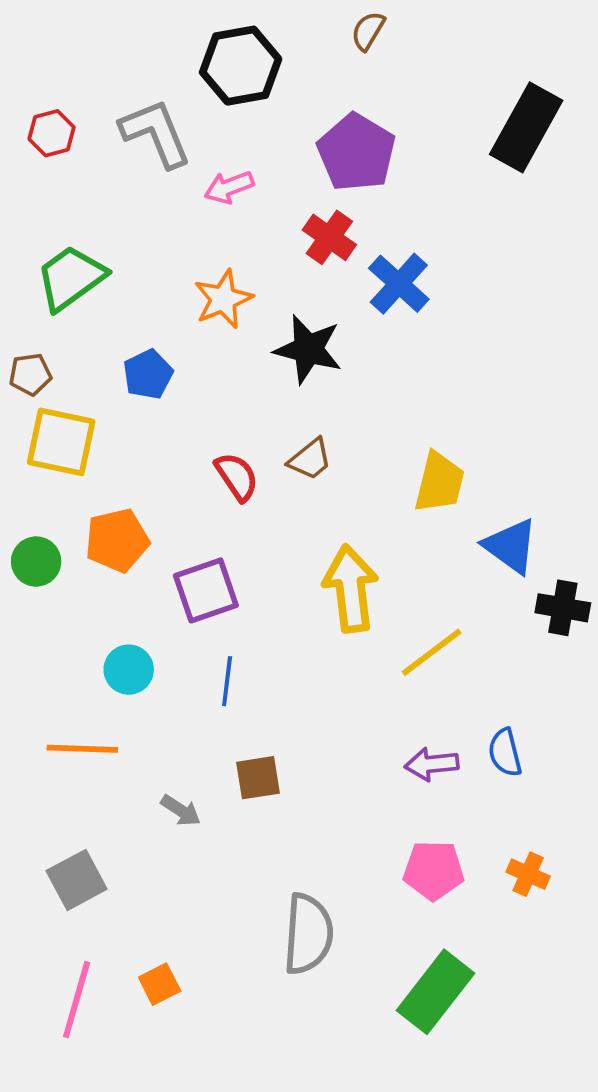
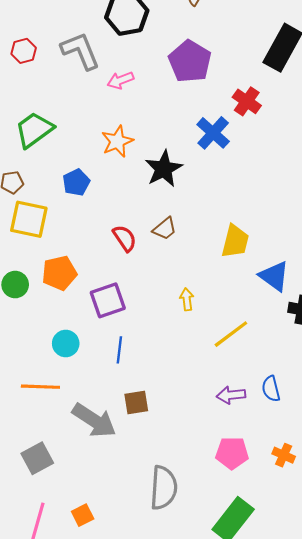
red cross: (329, 237) -> (247, 101), moved
black star: (308, 349) -> (164, 169), turned 30
yellow arrow: (351, 589) -> (187, 299), size x0.5
gray arrow: (181, 810) -> (94, 420), size x2.0

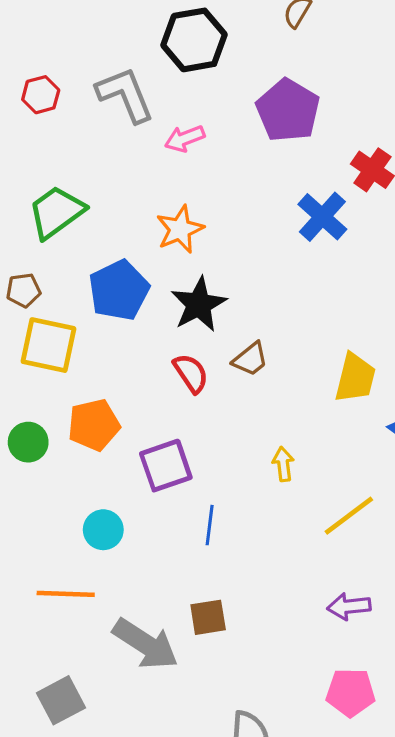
black star: (164, 169) -> (199, 304), moved
blue pentagon: (76, 182) -> (119, 290), size x1.5
blue line: (119, 350) -> (210, 525), moved

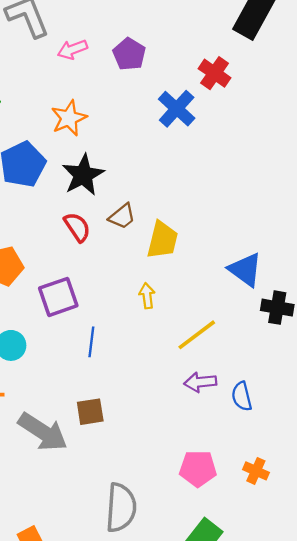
purple pentagon: (288, 110) -> (129, 54), moved, size x0.7
yellow trapezoid: (355, 378) -> (162, 240), moved
purple arrow: (349, 606) -> (200, 382), moved

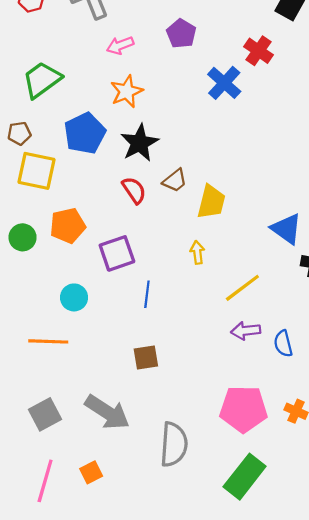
pink arrow: (72, 49) -> (120, 45), moved
gray arrow: (43, 432) -> (107, 412), moved
pink pentagon: (198, 469) -> (244, 409), size x1.4

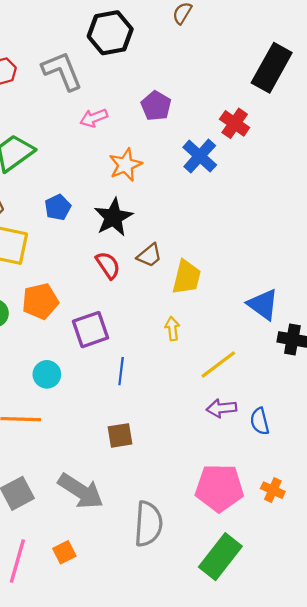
orange star: (127, 91) -> (125, 165), moved
blue pentagon: (85, 133) -> (58, 207), size x0.6

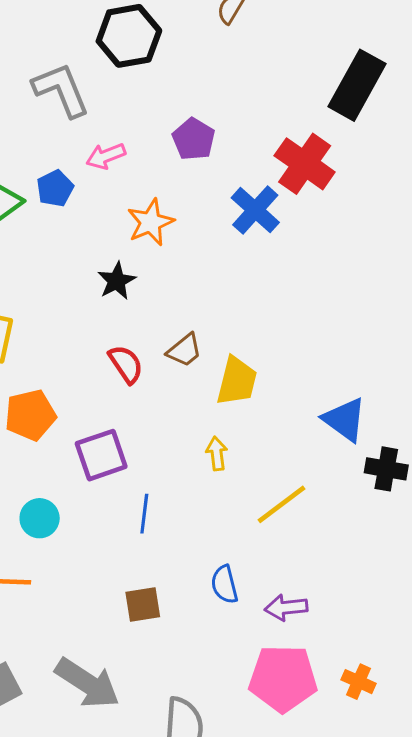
red cross: (235, 123) -> (305, 164), size x1.4
blue pentagon: (58, 207) -> (55, 188), moved
black star: (113, 217) -> (117, 281), moved, size x0.7
purple arrow: (221, 408) -> (286, 608), moved
blue semicircle: (260, 421) -> (224, 584), moved

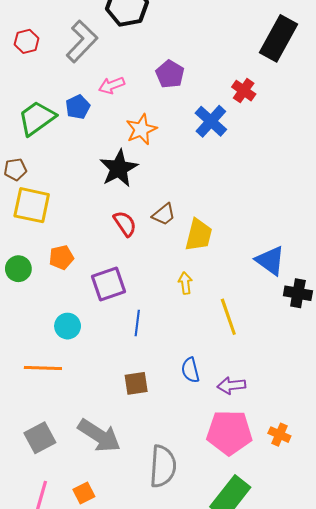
gray L-shape: (61, 90) -> (82, 41), turned 66
red cross: (305, 164) -> (244, 91), size x0.6
black star: (117, 281) -> (119, 168), size x1.5
orange pentagon: (30, 415) -> (61, 257), size x0.7
yellow line: (281, 504) -> (228, 317), turned -72

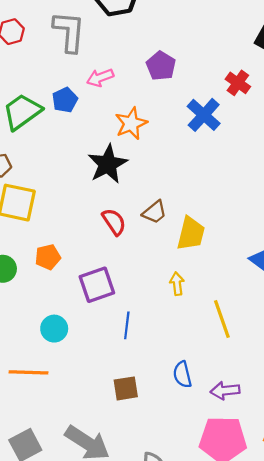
gray L-shape: (82, 41) -> (69, 32), turned -39

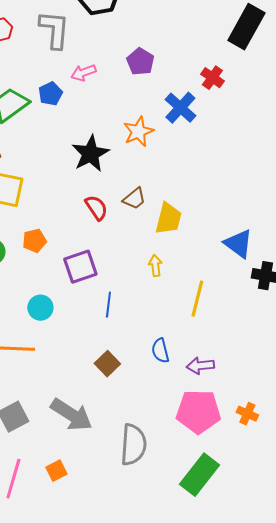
orange star: (131, 123) -> (138, 132), moved
yellow line: (222, 319) -> (197, 299), turned 33
brown square: (126, 388) -> (107, 364), turned -35

